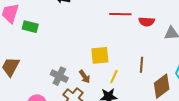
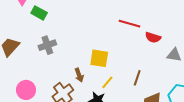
gray cross: (59, 76) -> (47, 45), moved, turned 30

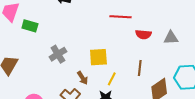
red semicircle: (153, 37) -> (143, 34), moved
gray cross: (47, 45) -> (58, 54), moved

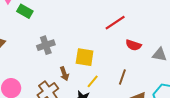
red line: (121, 17) -> (115, 23), turned -50

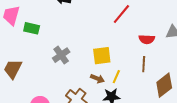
red semicircle: (133, 45) -> (147, 39), moved
brown arrow: (64, 74) -> (97, 79), moved, turned -32

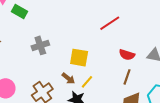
brown line: (144, 64) -> (127, 77), moved

